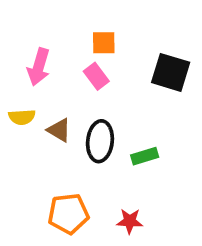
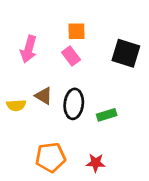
yellow semicircle: (22, 117) -> (16, 105), moved

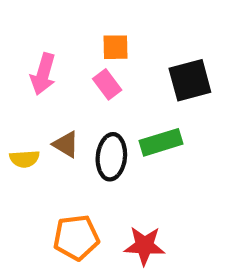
black square: (126, 53) -> (190, 80), turned -32
green rectangle: (107, 115) -> (161, 142), moved, size x1.4
red star: (96, 163) -> (144, 246), size x1.4

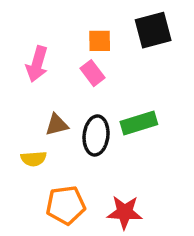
black square: (190, 80) -> (153, 30), moved
brown triangle: (66, 144) -> (57, 125), turned -45
yellow semicircle: (25, 159) -> (34, 159), moved

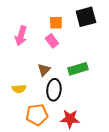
brown triangle: (57, 125) -> (44, 70), moved, turned -32
black ellipse: (96, 135) -> (54, 90), moved

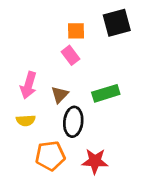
pink arrow: (21, 36) -> (28, 85), moved

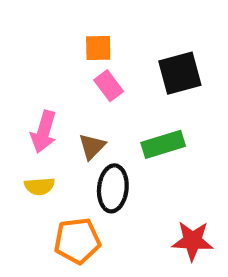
black square: (117, 23) -> (180, 73), moved
orange square: (76, 31) -> (98, 48), moved
red star: (95, 161) -> (192, 241), moved

